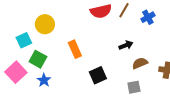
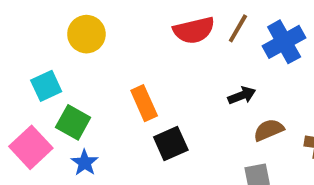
blue cross: (148, 17) -> (284, 42), size x1.5
yellow circle: (45, 24) -> (86, 34), moved
black square: (98, 75) -> (171, 143), moved

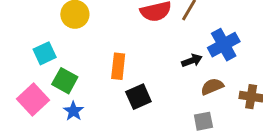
blue cross: (284, 42) -> (224, 45), moved
orange rectangle: (144, 103) -> (118, 66), turned 30

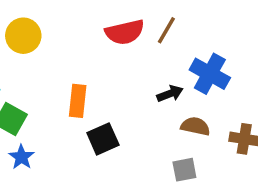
blue cross: (224, 45) -> (210, 74), turned -32
brown semicircle: (212, 87) -> (195, 126), turned 35

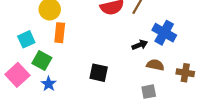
orange rectangle: (78, 101) -> (60, 33), moved
black square: (103, 139) -> (99, 73), turned 36

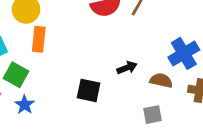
blue cross: (164, 33) -> (184, 53), moved, turned 30
black arrow: (140, 45) -> (127, 68), moved

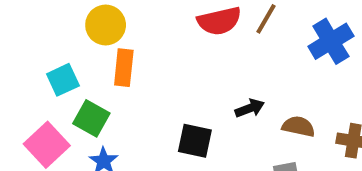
blue cross: (184, 53) -> (331, 41), moved

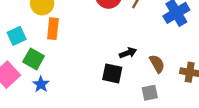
brown semicircle: (298, 127) -> (157, 64), turned 48
black square: (195, 141) -> (112, 73), moved

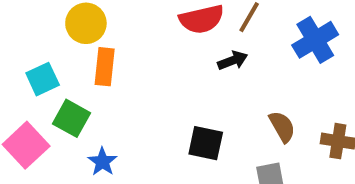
black arrow: (128, 53) -> (233, 61), moved
blue star: (41, 84) -> (102, 162), moved

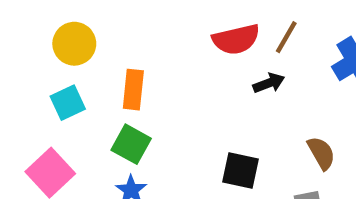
yellow circle: (86, 23) -> (74, 44), moved
green square: (71, 118) -> (131, 144), moved

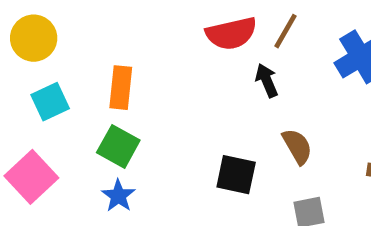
yellow circle: (74, 44) -> (34, 38), moved
black arrow: (269, 83) -> (267, 80), turned -92
brown semicircle: (321, 153) -> (297, 146), moved

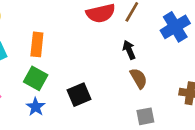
black arrow: (267, 80) -> (129, 50), moved
black square: (236, 175) -> (79, 95), moved, turned -35

